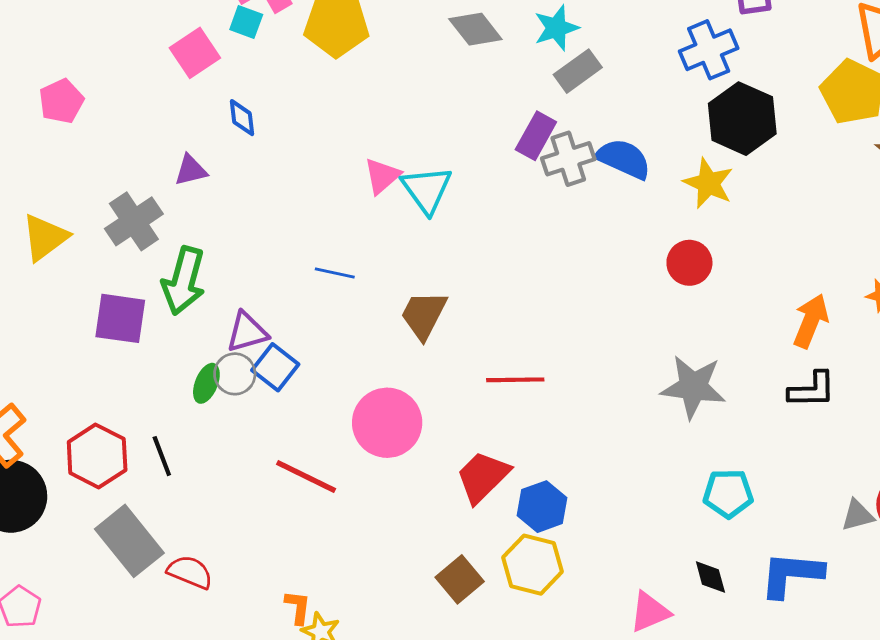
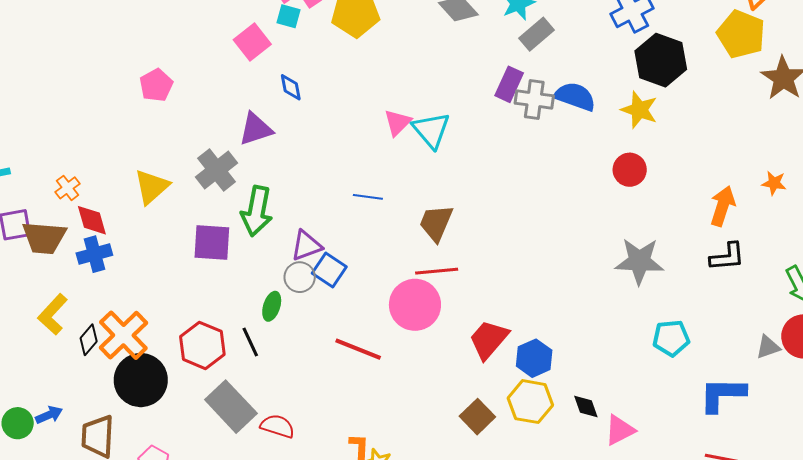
gray cross: (568, 159) -> (534, 99), turned 30
purple triangle: (191, 170) -> (256, 129), size x1.4
red line: (515, 380) -> (437, 271), moved
green ellipse: (206, 383) -> (272, 306), moved
black diamond: (710, 577) -> (586, 407), moved

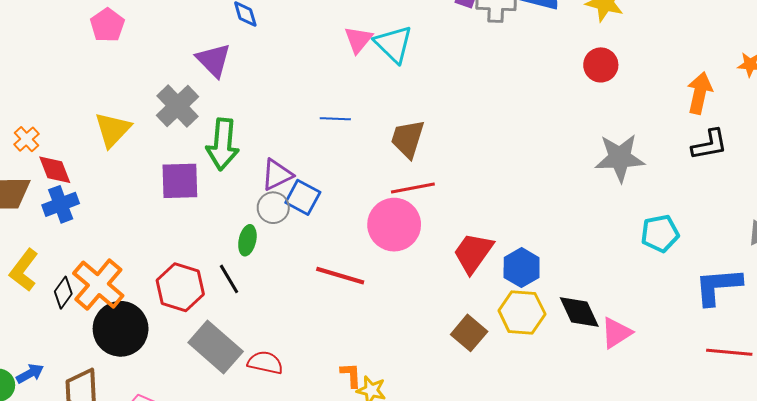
purple triangle: (256, 129) -> (214, 60), turned -51
black diamond: (586, 407) -> (579, 312), size x1.5

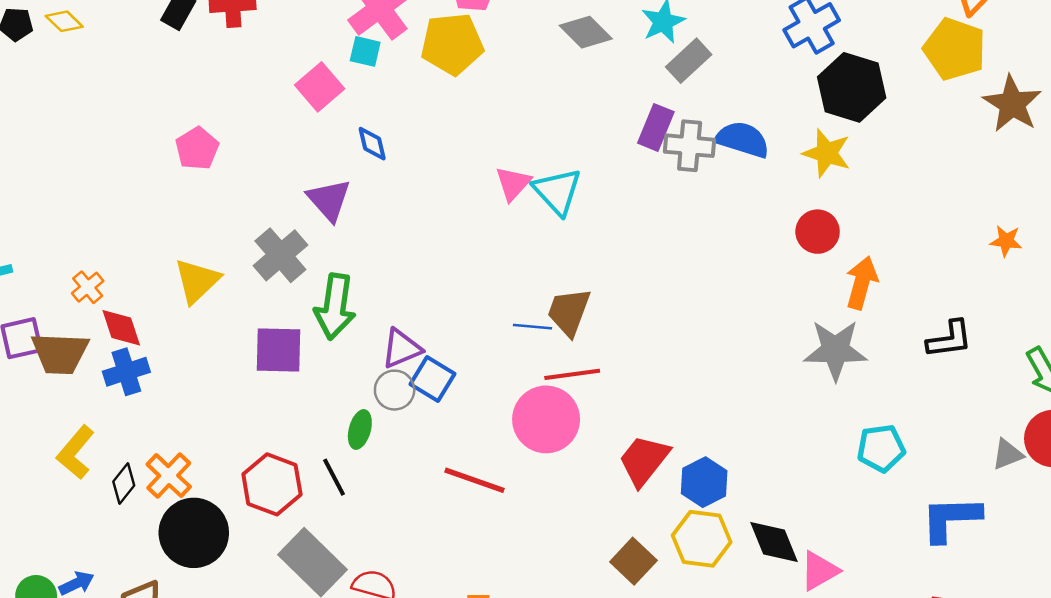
orange arrow: (700, 93) -> (862, 283), moved
blue line: (335, 119) -> (533, 327), moved
orange cross: (98, 285) -> (169, 476), size x0.7

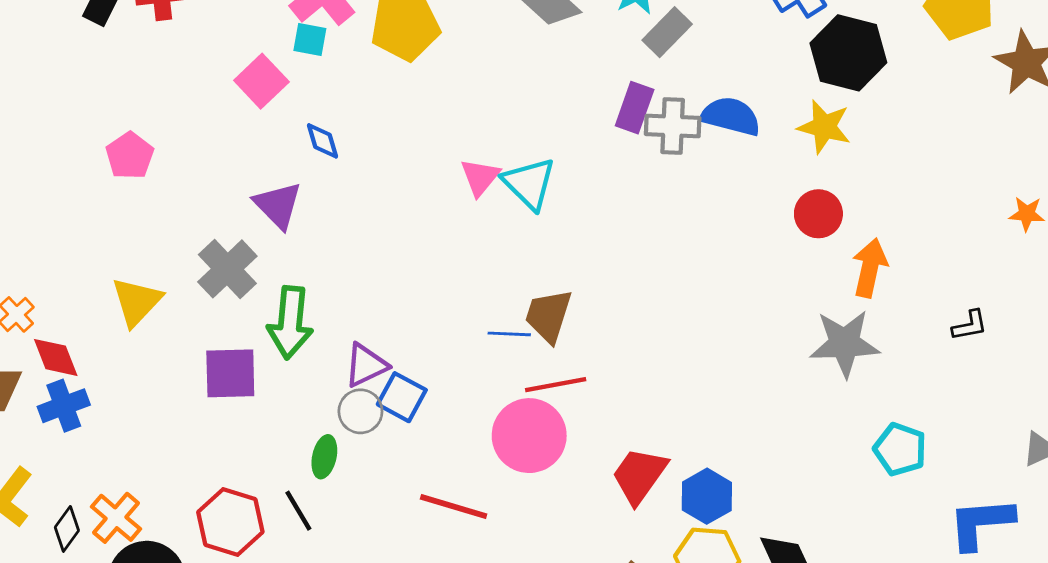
black L-shape: (949, 339) -> (970, 325), size x0.7
cyan pentagon: (881, 448) -> (900, 449), turned 30

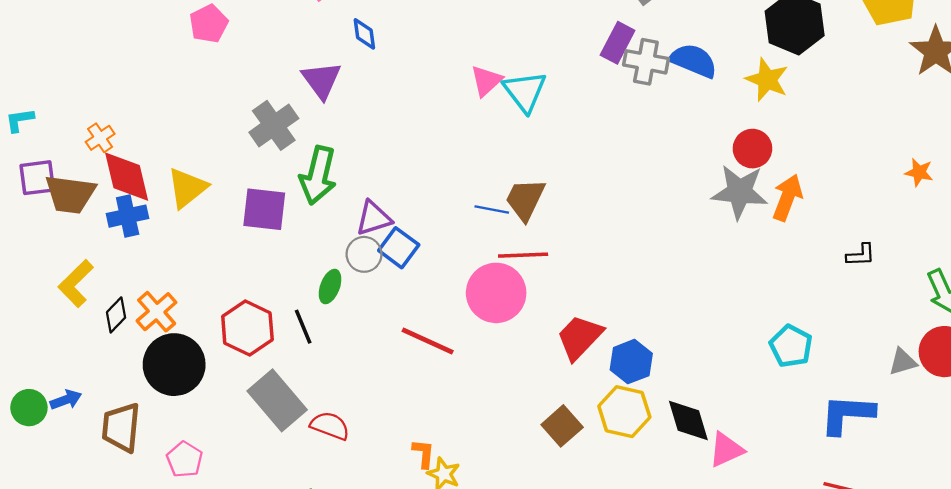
yellow triangle: (137, 302) -> (187, 188), moved
gray star: (845, 343) -> (740, 192), moved
red diamond: (56, 357) -> (127, 177), size x1.4

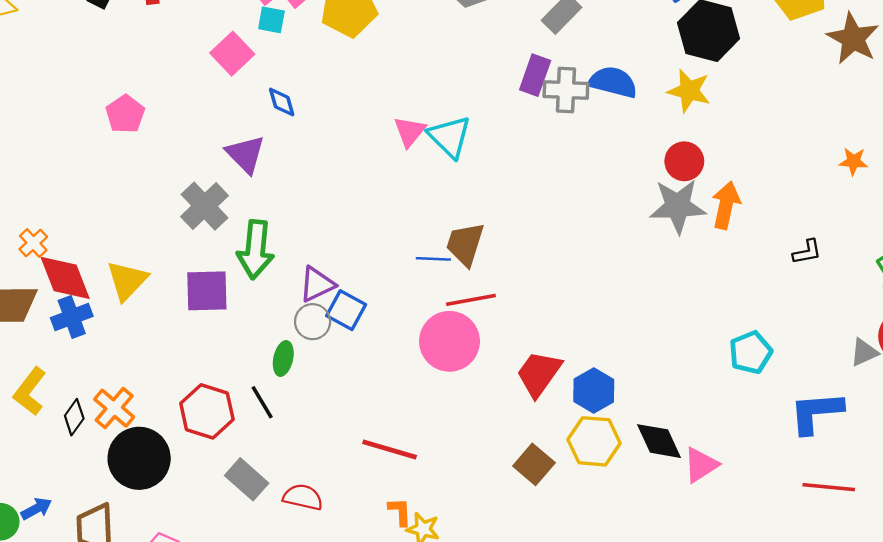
red line: (428, 341) -> (390, 450), moved
cyan pentagon: (791, 346) -> (751, 352), turned 30
gray rectangle: (277, 400) -> (247, 479), size x0.7

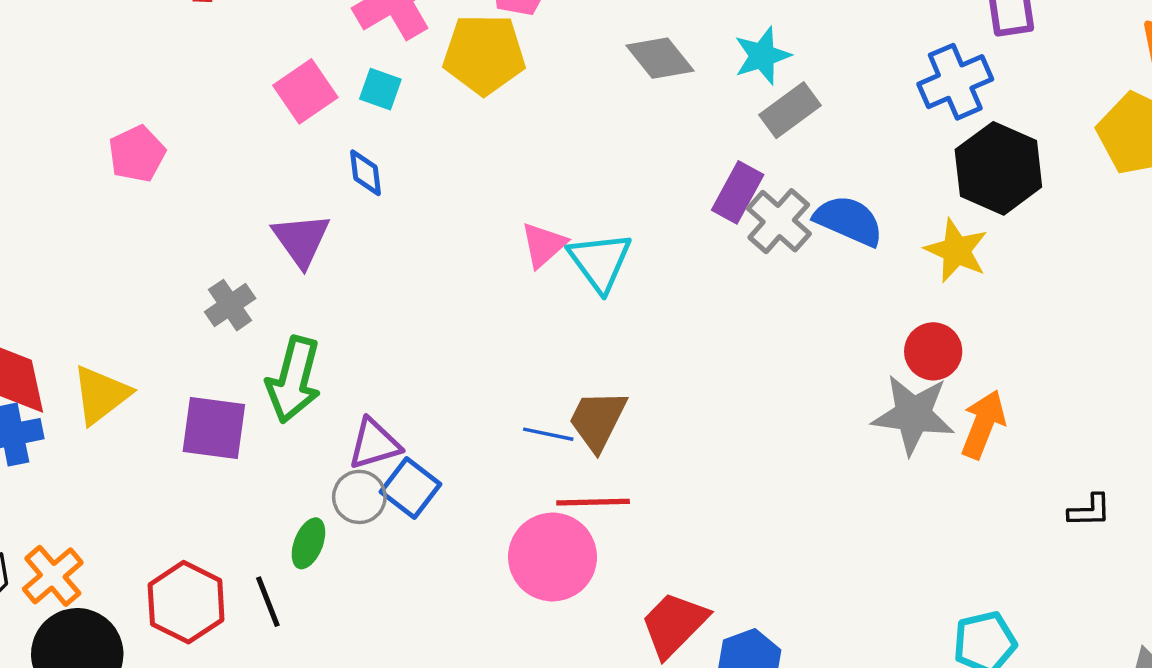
cyan square: (271, 20) -> (380, 89), moved
gray cross: (566, 90) -> (779, 221), turned 30
gray cross: (205, 206) -> (230, 305), size x0.7

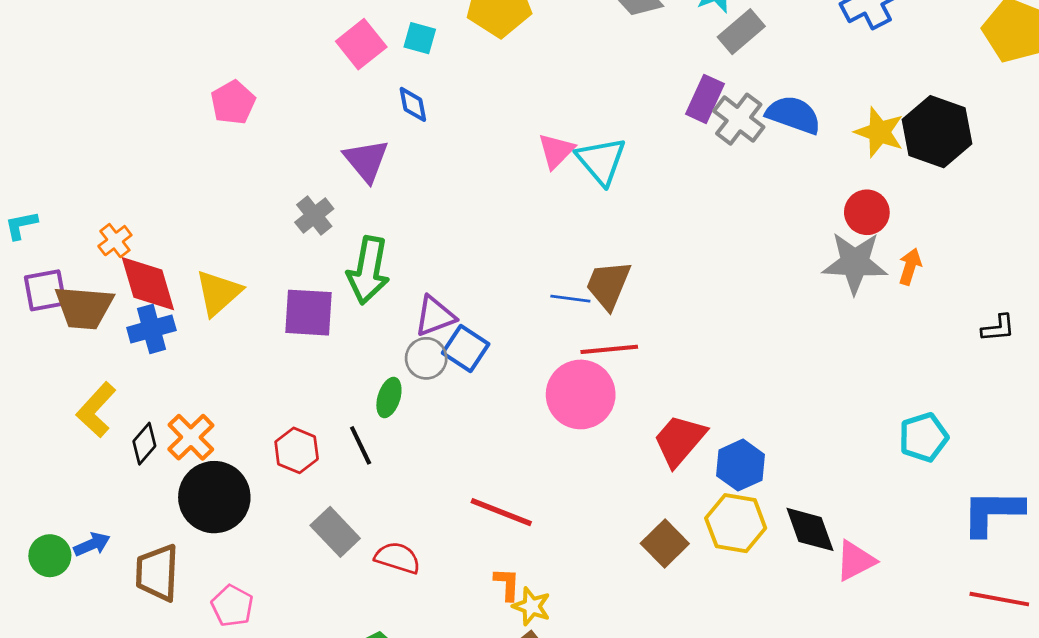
black hexagon: (998, 168) -> (937, 132), moved
orange arrow: (983, 424) -> (910, 267), size x0.7
red hexagon: (186, 602) -> (297, 450), size x0.7

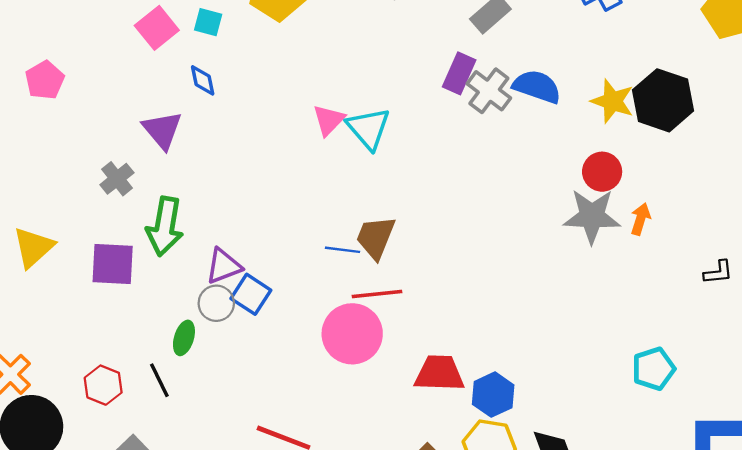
red trapezoid: (680, 440) -> (439, 373), turned 52

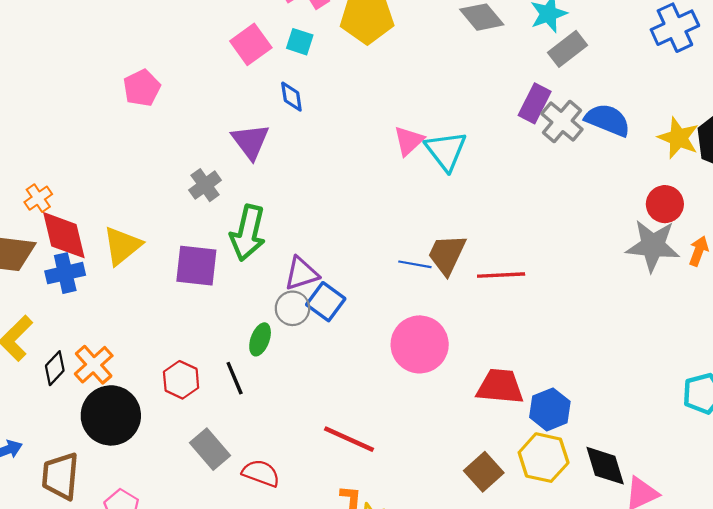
red line: (377, 294) -> (501, 275), moved

